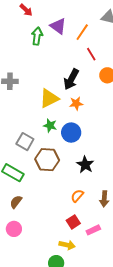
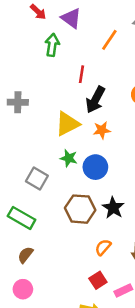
purple triangle: (58, 26) -> (71, 18), moved
red line: (91, 54) -> (81, 74), moved, turned 40
brown hexagon: (47, 160) -> (80, 209), moved

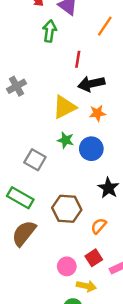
black arrow: (95, 100) -> (91, 84), turned 50
gray cross: (18, 102) -> (17, 86), turned -30
brown hexagon: (80, 209) -> (67, 209), moved
brown semicircle: (25, 255) -> (24, 233), size x1.6
pink circle: (23, 289) -> (67, 266), moved

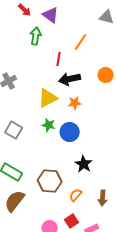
orange line: (105, 26) -> (81, 42), moved
gray square: (35, 160) -> (14, 130), moved

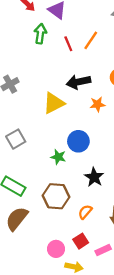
red line: (59, 59) -> (68, 44), moved, turned -32
orange star: (75, 103) -> (97, 104), moved
green star: (49, 125) -> (58, 157), moved
gray square: (14, 130) -> (16, 139), turned 30

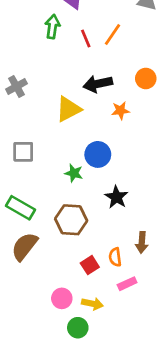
gray square: (16, 139) -> (23, 152), turned 30
orange semicircle: (85, 212) -> (115, 257), moved, turned -48
red square: (81, 241) -> (90, 265), moved
pink circle: (56, 249) -> (62, 298), moved

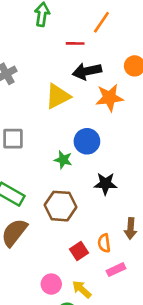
red line: (86, 39) -> (75, 43), moved, turned -66
orange star: (120, 110) -> (109, 98), size x1.5
black star: (116, 197) -> (105, 184), turned -30
yellow arrow: (92, 304) -> (82, 289), turned -150

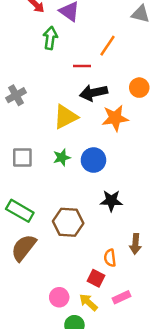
green star: (63, 160) -> (62, 157), moved, turned -30
red square: (79, 251) -> (96, 278), moved, turned -30
pink rectangle: (116, 270) -> (121, 297), moved

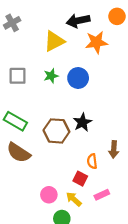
black star: (111, 201) -> (82, 122), moved, turned -30
brown semicircle: (24, 248) -> (19, 153), turned -95

